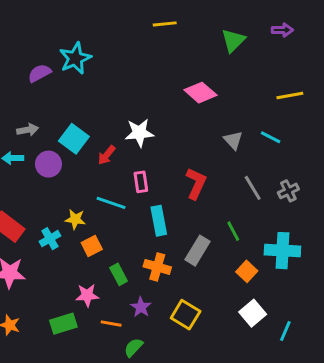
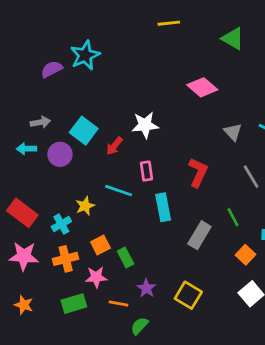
green triangle: (233, 40) -> (233, 39), turned -45
yellow star: (75, 219) -> (85, 206), turned -30
orange square: (92, 246) -> (100, 245), moved
orange cross: (157, 267) -> (66, 259), moved, turned -30

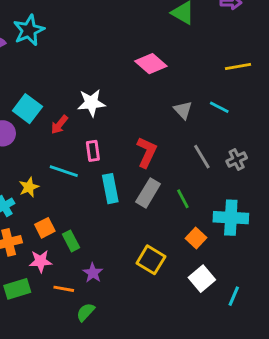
gray rectangle: (199, 235) -> (148, 193), moved
yellow square: (188, 295) -> (151, 260), moved

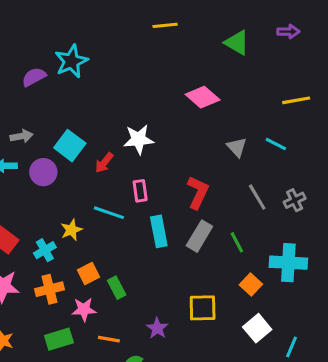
yellow square: (151, 260) -> (203, 308), turned -32
purple star: (93, 273) -> (157, 328), moved

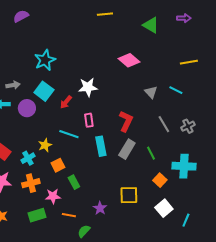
cyan star: (71, 61) -> (45, 60), moved
purple semicircle: (34, 77) -> (21, 16), moved
orange square: (89, 274) -> (58, 165), moved

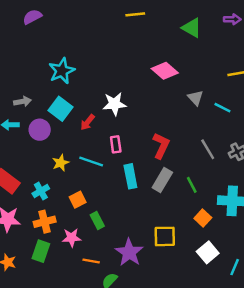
gray triangle: (151, 92) -> (195, 98), moved
yellow star: (45, 145) -> (60, 163), moved
purple star: (100, 208) -> (129, 252), size x1.6
green rectangle: (37, 215) -> (41, 251), moved, turned -54

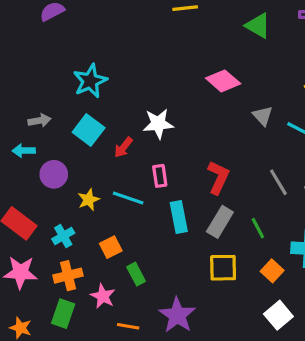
purple circle: (40, 130) -> (54, 174), moved
yellow square: (165, 236) -> (223, 268), moved
pink star: (72, 238) -> (103, 296), turned 30

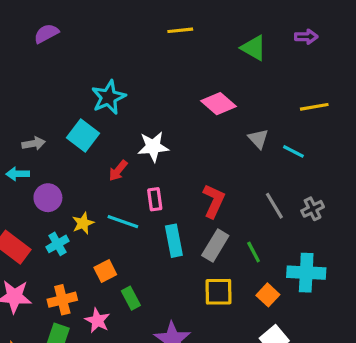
cyan star: (90, 81) -> (109, 97), moved
cyan square: (89, 130) -> (83, 136), moved
cyan cross: (63, 236) -> (57, 244), moved

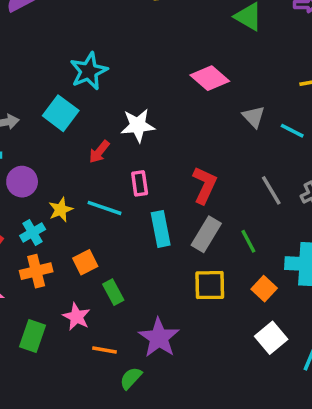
orange cross: (62, 300) -> (36, 271), moved

